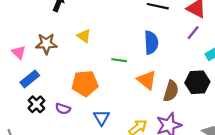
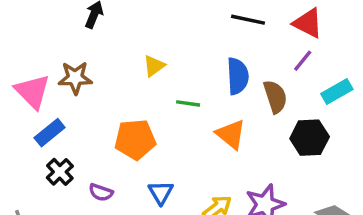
yellow triangle: (84, 36) -> (154, 66), moved, turned 48
pink triangle: (19, 52) -> (32, 91), size x1.6
brown semicircle: (171, 91) -> (275, 97), moved, turned -35
purple semicircle: (63, 109) -> (101, 192), moved

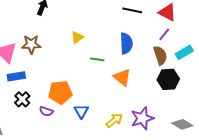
brown semicircle: (275, 97) -> (160, 55), moved
blue rectangle: (50, 133) -> (16, 76), turned 30
orange pentagon: (135, 139) -> (60, 92), moved

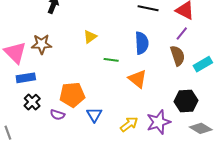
cyan rectangle: (184, 52) -> (203, 64), moved
black hexagon: (168, 79) -> (186, 101), moved

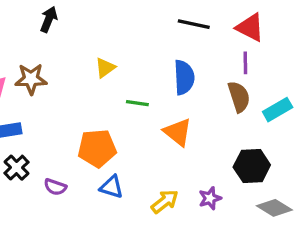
purple line: (182, 34) -> (245, 63), turned -40
orange pentagon: (72, 95) -> (97, 148), moved
blue triangle: (94, 115) -> (112, 187), turned -42
purple star: (159, 122) -> (210, 198), size x0.6

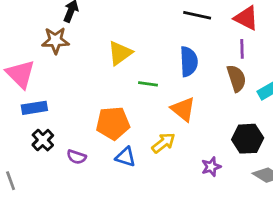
yellow triangle: (105, 68) -> (120, 53), size x1.4
brown star: (31, 79) -> (55, 40), moved
yellow arrow: (165, 201) -> (163, 143), moved

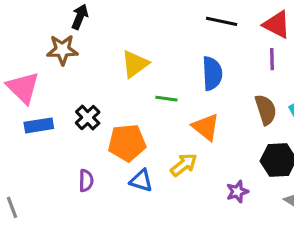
brown semicircle: (236, 78) -> (266, 110), moved
black cross: (43, 140) -> (88, 118), moved
purple semicircle: (76, 157) -> (86, 181), turned -108

